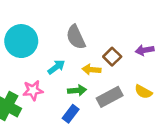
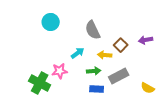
cyan circle: (21, 41) -> (51, 22), moved, size x0.7
yellow semicircle: (143, 92) -> (148, 88), moved
blue rectangle: (71, 114) -> (97, 89), moved, turned 56

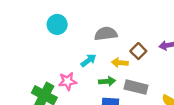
gray semicircle: (93, 30) -> (106, 34), turned 108
gray rectangle: (119, 76) -> (136, 87), turned 42

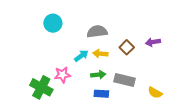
yellow arrow: (120, 63) -> (100, 54), moved

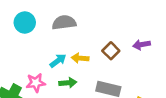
gray semicircle: (97, 32) -> (64, 22), moved
green arrow: (98, 75) -> (68, 83), moved

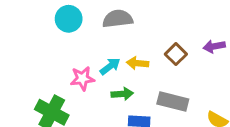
pink star: (36, 83) -> (82, 79), moved

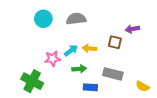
purple arrow: (214, 46) -> (132, 29), moved
brown square: (176, 54) -> (115, 42), turned -32

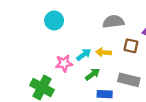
gray semicircle: (76, 19) -> (113, 22), moved
green arrow: (79, 69) -> (93, 74), turned -32

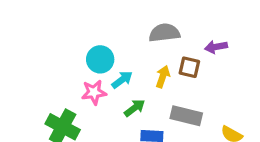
cyan circle: (54, 21) -> (100, 59), moved
yellow arrow: (104, 52) -> (163, 77), moved, turned 104

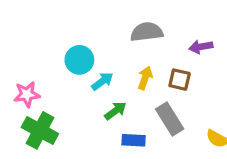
brown square: (189, 67) -> (180, 80), moved
pink star: (94, 92) -> (27, 94), moved
gray rectangle: (186, 116) -> (170, 119), turned 44

